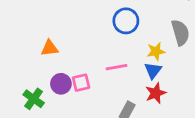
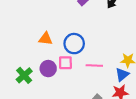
blue circle: (126, 21) -> (74, 44), moved
pink square: (81, 83) -> (65, 63), moved

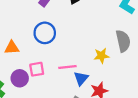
blue circle: (74, 44) -> (45, 33), moved
blue triangle: (122, 75) -> (81, 78), moved

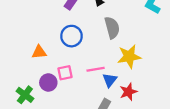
gray semicircle: (123, 41) -> (112, 28), moved
yellow star: (101, 56) -> (129, 57), size x1.5

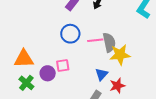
gray semicircle: (112, 28) -> (109, 42), moved
orange triangle: (39, 52) -> (24, 59), moved, size x1.5
pink line: (96, 69) -> (95, 40), moved

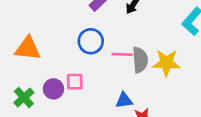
yellow star: (120, 55) -> (166, 63), moved
orange triangle: (24, 59) -> (28, 48), moved
blue triangle: (102, 74) -> (124, 100), turned 32

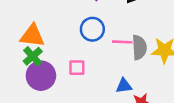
purple circle: (53, 89) -> (41, 76), moved, size x1.5
green cross: (24, 98) -> (33, 56), moved

